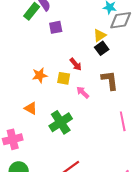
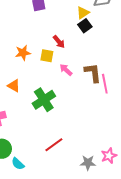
brown L-shape: (110, 80) -> (93, 73), moved
pink line: (123, 121) -> (105, 84), moved

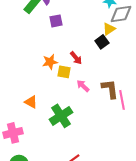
yellow triangle: (83, 13) -> (109, 29), moved
orange star: (23, 53) -> (50, 62), moved

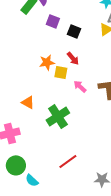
purple square: (56, 21) -> (53, 21), turned 32
black square: (102, 42) -> (74, 31), moved, turned -32

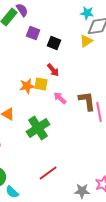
orange star: (47, 62) -> (27, 86), moved

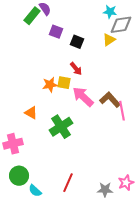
pink arrow: (60, 98) -> (83, 97), size x1.6
brown L-shape: (87, 101) -> (110, 100), turned -35
red line: (48, 173) -> (68, 183), moved, turned -30

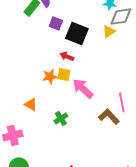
black square: (77, 42) -> (77, 33), size x1.6
red arrow: (76, 69) -> (67, 56), moved, turned 152
brown L-shape: (110, 100) -> (109, 116), moved
green cross: (61, 127) -> (61, 118), size x0.6

